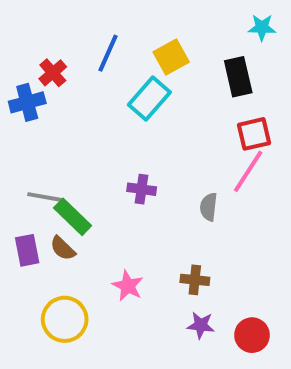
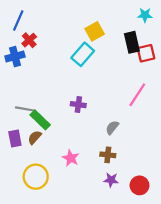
blue line: (108, 53) -> (18, 20), moved
red square: (254, 134) -> (146, 53), moved
gray semicircle: (209, 207) -> (112, 128), moved, turned 32
brown semicircle: (63, 248) -> (35, 137), turned 88

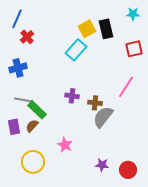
black rectangle: (132, 42) -> (106, 29), moved
blue cross: (15, 57) -> (18, 68), moved
gray semicircle: (112, 128) -> (103, 117), size x1.6
brown cross: (108, 155) -> (95, 103), moved

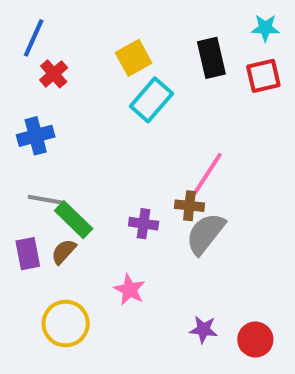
yellow square: (87, 29) -> (134, 58), moved
red square: (134, 49) -> (263, 76), moved
pink line: (126, 87) -> (207, 174), moved
purple cross: (72, 96) -> (144, 224), moved

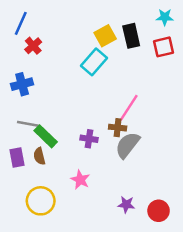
yellow square: (134, 58) -> (105, 36), moved
brown semicircle: (64, 252) -> (39, 156), turned -56

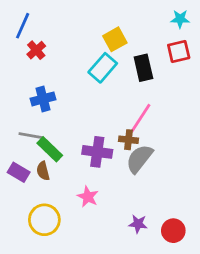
black rectangle: (131, 36) -> (143, 68), moved
blue cross: (22, 84) -> (43, 99), moved
purple cross: (89, 139) -> (97, 152), size x1.5
purple rectangle: (17, 157) -> (19, 172), turned -48

